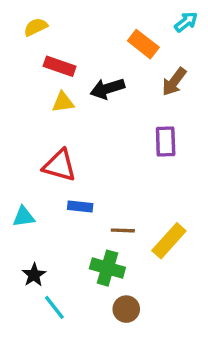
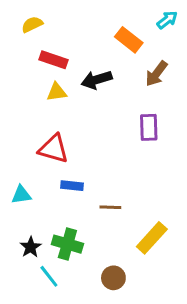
yellow rectangle: (169, 241) -> (152, 238), moved
green cross: (107, 268) -> (67, 244), moved

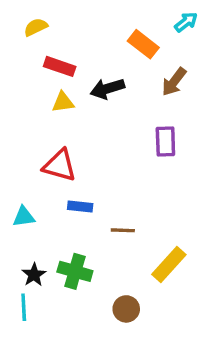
cyan line: (49, 276) -> (24, 307), moved, turned 35

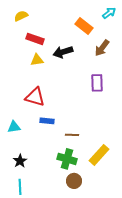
green cross: (75, 271) -> (67, 159), moved
cyan line: (24, 307) -> (20, 187), moved

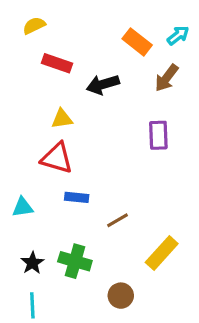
cyan arrow: (109, 13) -> (178, 35), moved
yellow triangle: (37, 60) -> (62, 119), moved
brown line: (72, 135) -> (117, 220), turned -32
green cross: (67, 159) -> (75, 261), moved

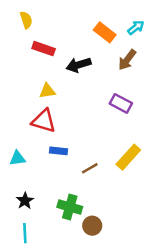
yellow semicircle: (34, 26) -> (26, 20), turned 98
purple rectangle: (158, 135) -> (121, 103), turned -60
yellow rectangle: (162, 253) -> (128, 157), moved
green cross: (75, 261) -> (70, 207), moved

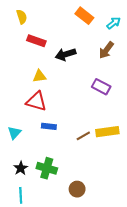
orange rectangle: (105, 32) -> (84, 16), moved
yellow rectangle: (128, 157) -> (107, 132), turned 40
cyan triangle: (17, 158) -> (14, 133), turned -40
brown line: (90, 168) -> (83, 136), moved
green cross: (70, 207) -> (47, 168), moved

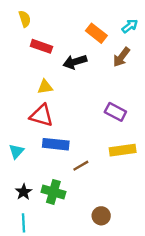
orange rectangle: (84, 16) -> (96, 33), moved
purple rectangle: (101, 87) -> (115, 112), moved
blue rectangle: (49, 126) -> (56, 144), size x1.5
brown line: (83, 136) -> (81, 166), moved
brown circle: (77, 189) -> (101, 216), moved

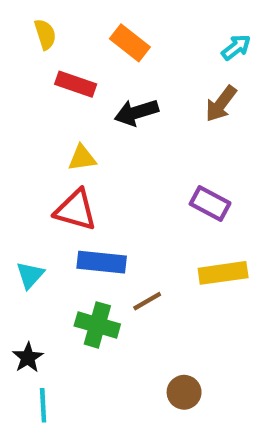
orange rectangle: (96, 33) -> (130, 43), moved
black star: (24, 192) -> (28, 358), moved
green cross: (53, 192) -> (97, 325), moved

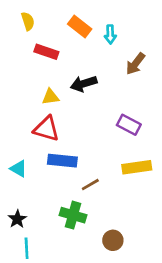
cyan arrow: (236, 47) -> (110, 34), moved, turned 126
black arrow: (136, 112) -> (84, 84), moved
cyan triangle: (30, 275) -> (19, 169), turned -42
green cross: (97, 325) -> (73, 215), moved

